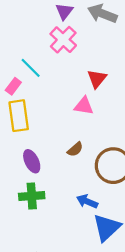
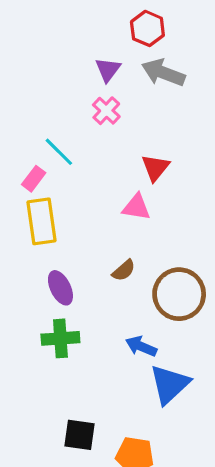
pink cross: (63, 40) -> (106, 111), size x0.7

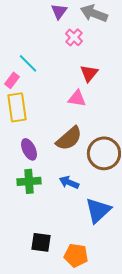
pink cross: (106, 111) -> (74, 37), moved
brown semicircle: (124, 270) -> (69, 138), size x1.8
blue arrow: (141, 346) -> (69, 182), moved

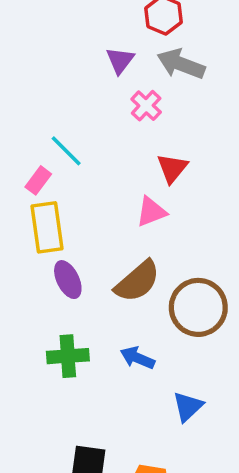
pink triangle: (77, 98) -> (151, 212), turned -30
purple ellipse: (29, 149) -> (68, 280), moved
blue triangle: (98, 210) -> (188, 407), size x0.7

